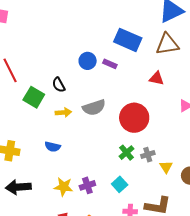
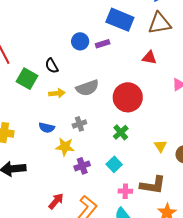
purple rectangle: (110, 64) -> (103, 44), turned -40
gray cross: (148, 155) -> (79, 124), moved
yellow star: (63, 187) -> (65, 147), moved

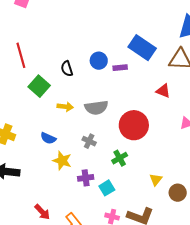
black semicircle: (52, 66) -> (67, 69), moved
gray cross: (79, 124) -> (89, 141), moved, turned 32
purple cross: (82, 166) -> (86, 178), moved
red arrow: (56, 201) -> (42, 212), turned 84

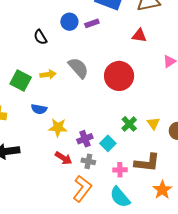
green square: (39, 86) -> (21, 81), moved
gray semicircle: (96, 108) -> (78, 68), turned -110
gray cross: (89, 141) -> (88, 161), moved
green cross: (120, 158) -> (129, 124), moved
red arrow: (42, 212) -> (64, 158), moved

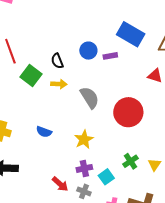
yellow arrow: (48, 74) -> (59, 84), moved
green square: (21, 81) -> (31, 76), moved
yellow star: (58, 128) -> (84, 139), moved, turned 30

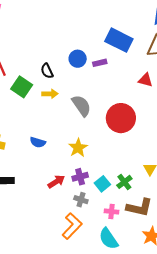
green cross: (131, 161) -> (124, 182), moved
red arrow: (60, 184) -> (56, 182), moved, turned -72

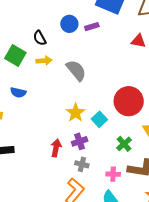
red circle: (121, 118) -> (129, 101), moved
blue semicircle: (38, 142) -> (18, 92), moved
red arrow: (56, 182) -> (56, 148), turned -42
cyan square: (102, 184) -> (99, 119), moved

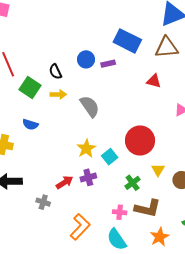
red arrow: (56, 148) -> (64, 182), turned 42
gray cross: (82, 164) -> (43, 202), moved

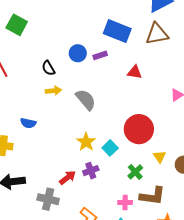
red triangle: (154, 81) -> (135, 72), moved
green square: (30, 88) -> (17, 25), moved
gray cross: (43, 202) -> (48, 199), size x1.5

